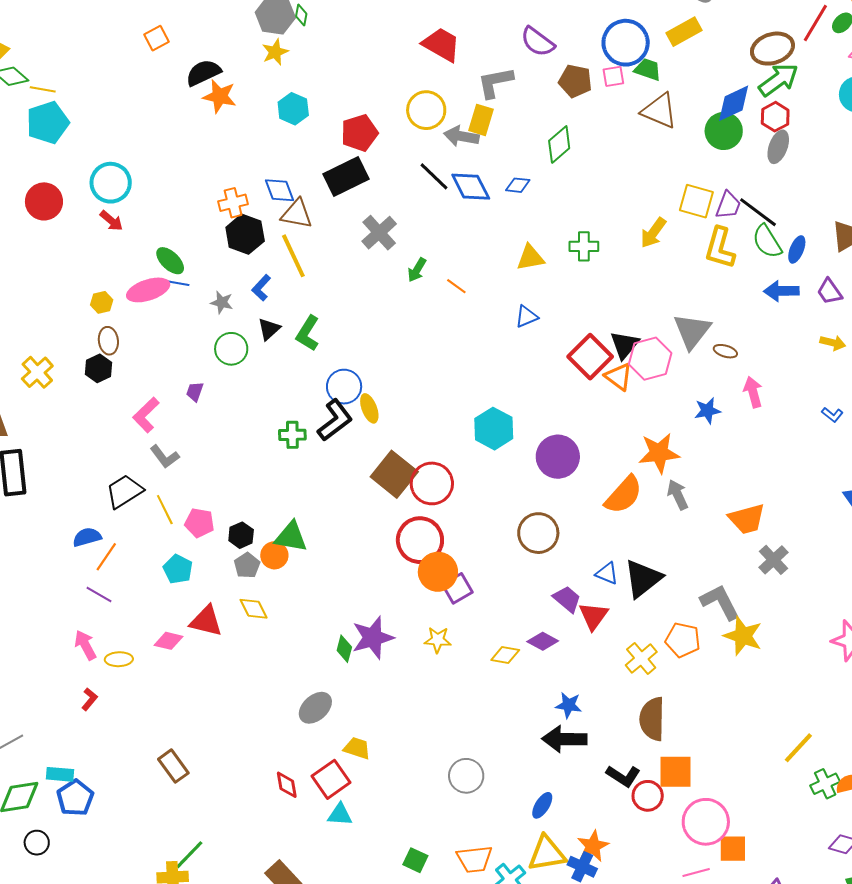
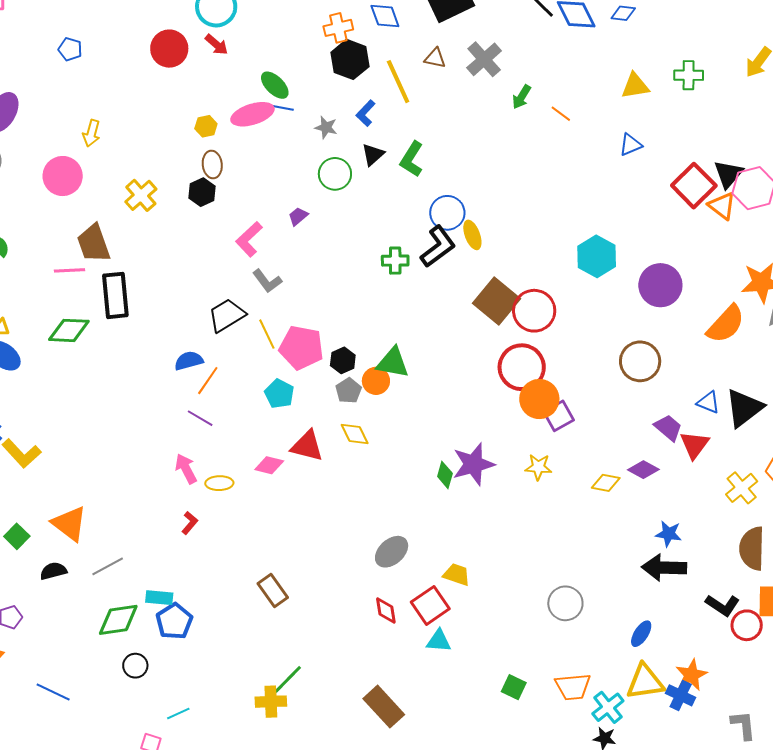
red circle: (44, 201) -> (169, 49), moved
brown triangle: (297, 214) -> (435, 58), moved, size x0.7
purple trapezoid: (195, 392) -> (298, 216), turned 30
pink pentagon: (199, 523) -> (301, 348), size x1.5
gray ellipse: (315, 708) -> (392, 552), moved

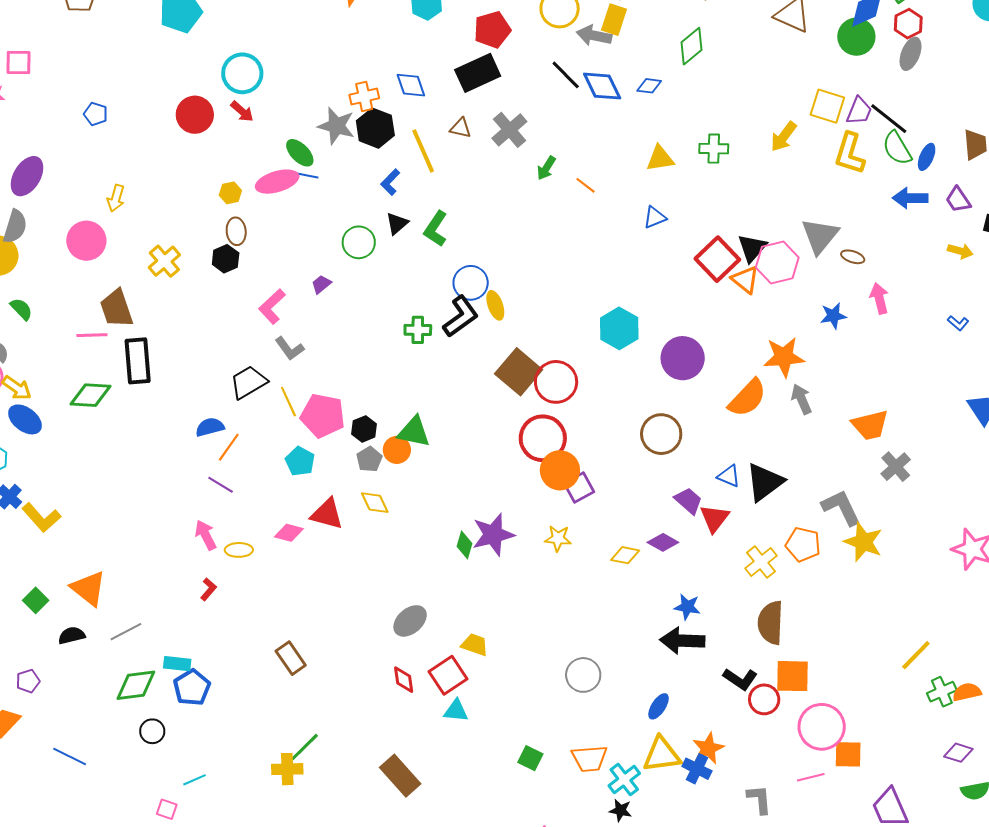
gray star: (326, 127) -> (336, 126), moved, size x1.6

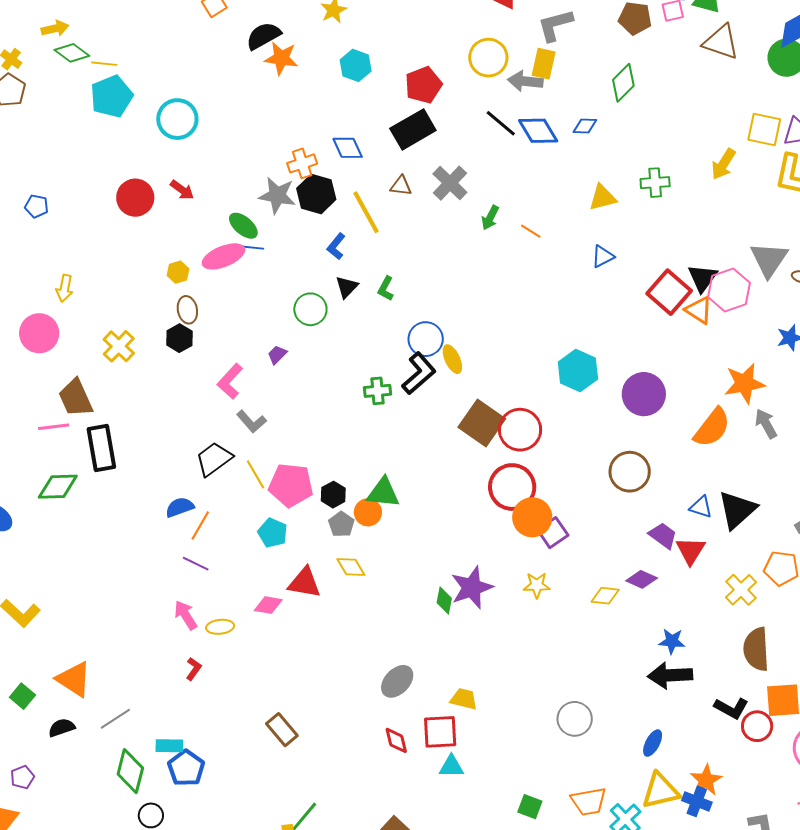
cyan circle: (242, 73) -> (177, 119), moved
green L-shape: (436, 229) -> (386, 289), size x0.7
red square: (448, 675) -> (440, 732), turned 36
green diamond: (136, 685) -> (130, 771), turned -63

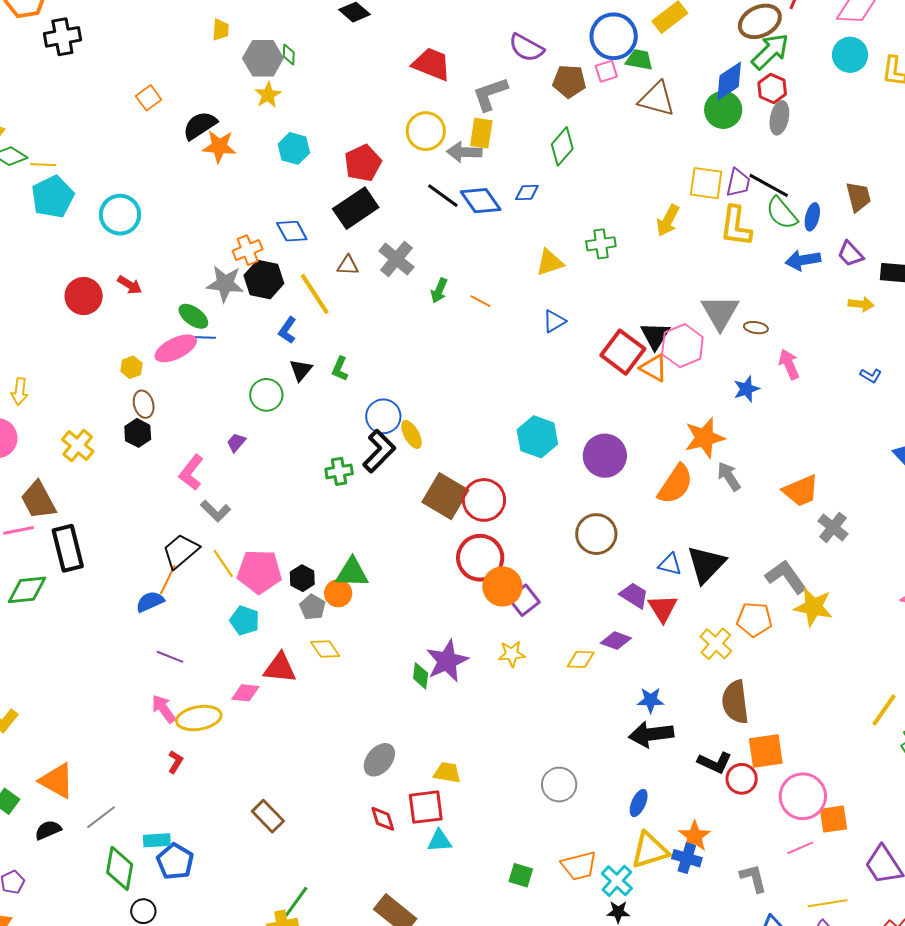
orange line: (200, 525) -> (168, 580), moved
yellow ellipse: (220, 627) -> (199, 718), size x1.6

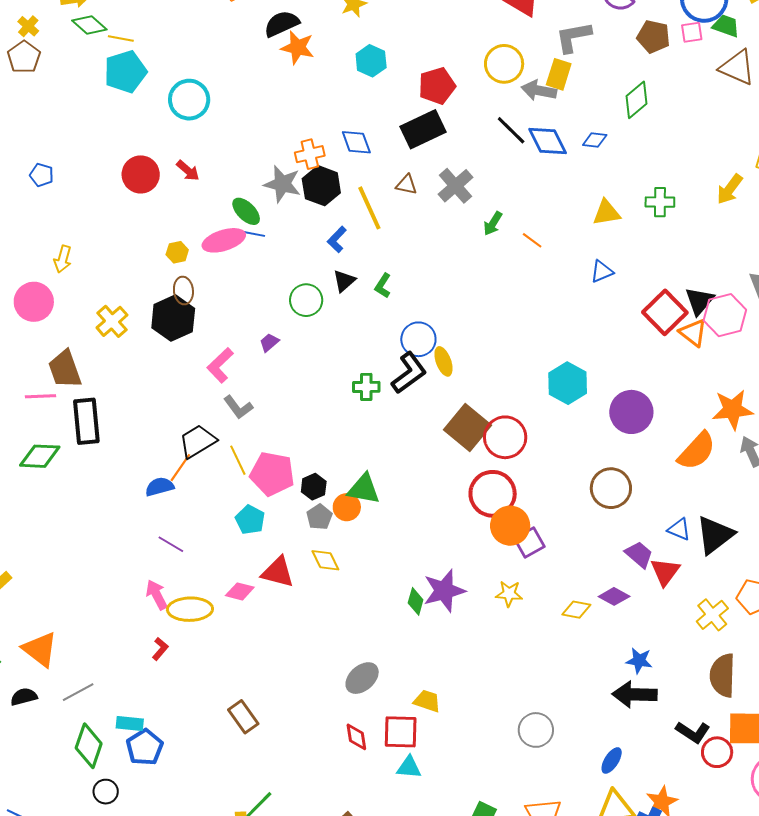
black hexagon: (138, 433) -> (173, 318), size x1.6

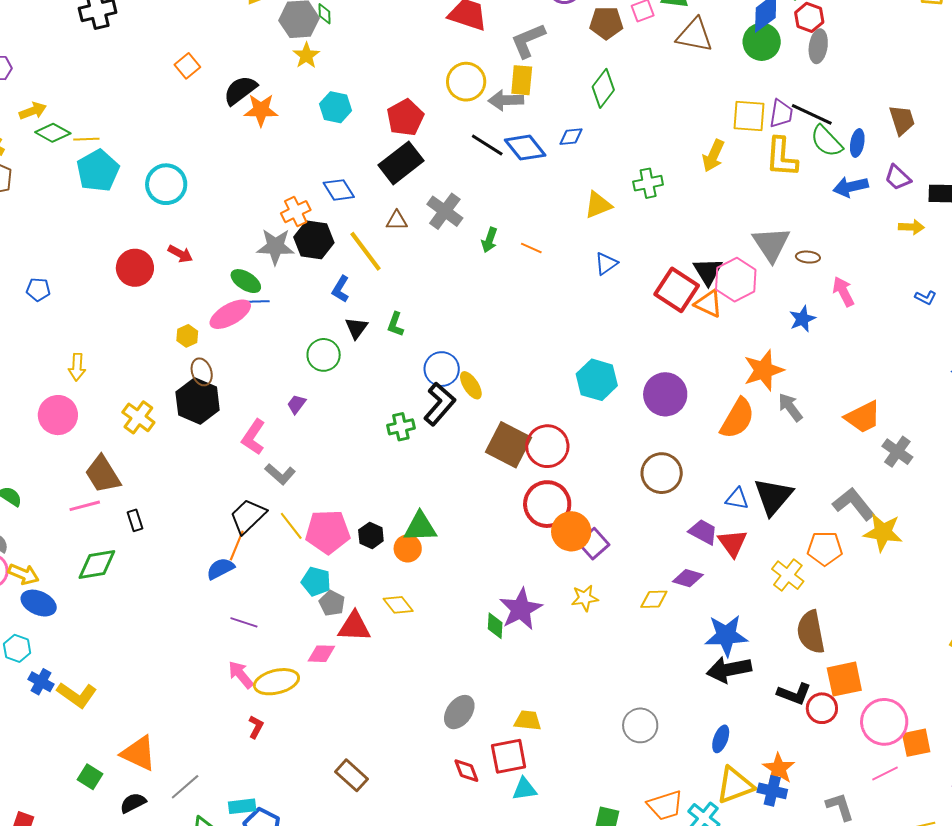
black rectangle: (86, 421) -> (135, 520), size x0.5
gray pentagon: (319, 517) -> (332, 603), moved
blue star: (639, 661) -> (726, 635), size x1.6

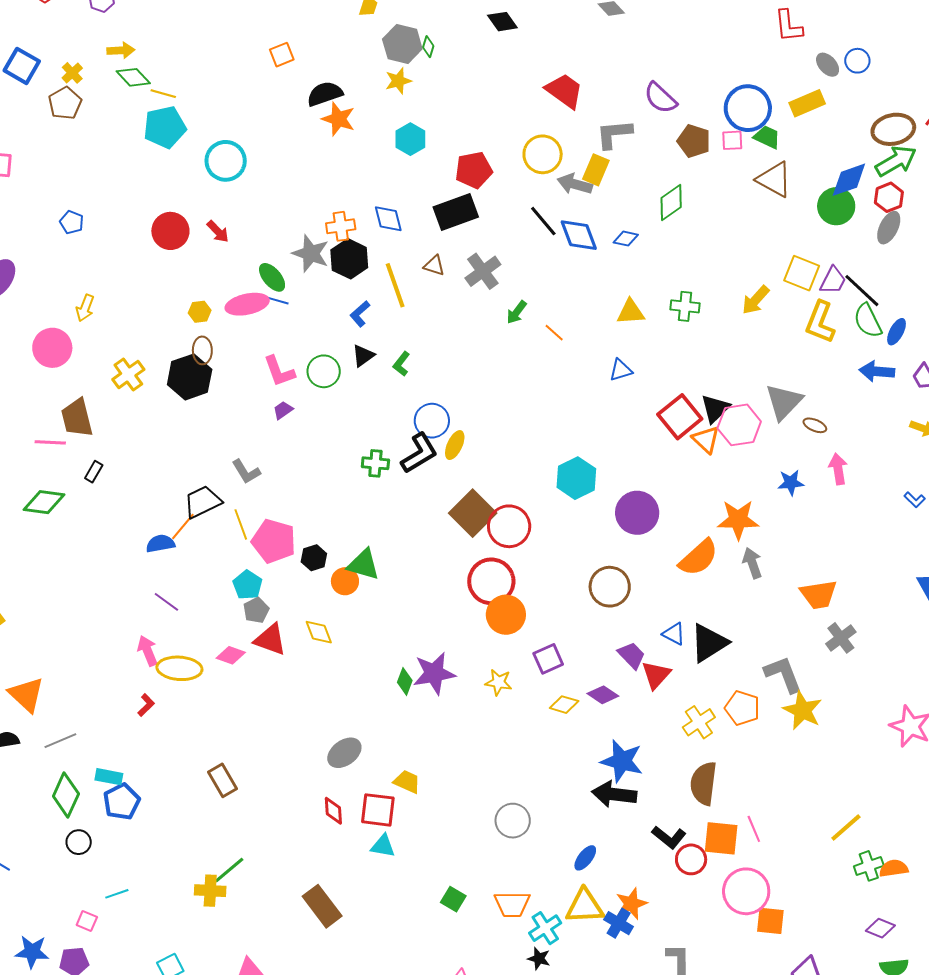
yellow ellipse: (471, 385) -> (455, 445), turned 40
pink L-shape: (253, 437) -> (279, 371), moved, turned -72
black rectangle: (135, 520) -> (94, 472), turned 30
purple square: (594, 544) -> (548, 659), moved
pink line: (885, 773) -> (754, 829), moved, turned 76

